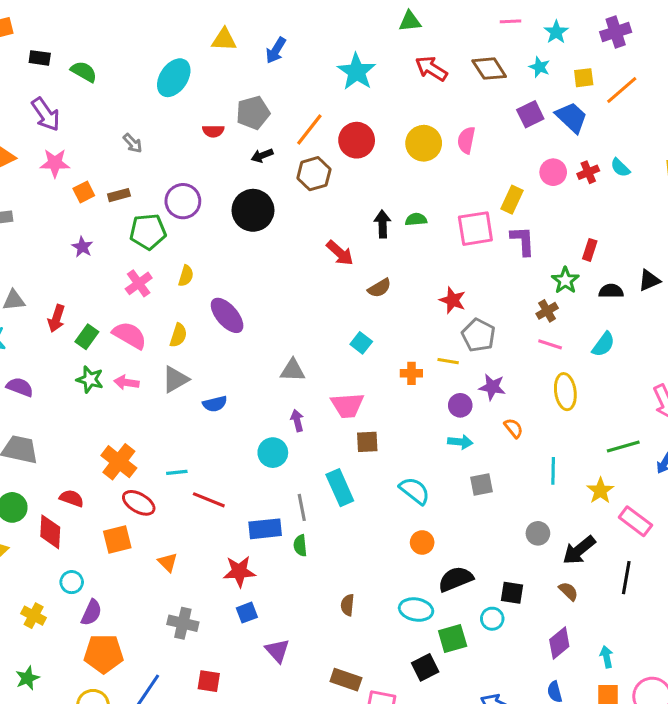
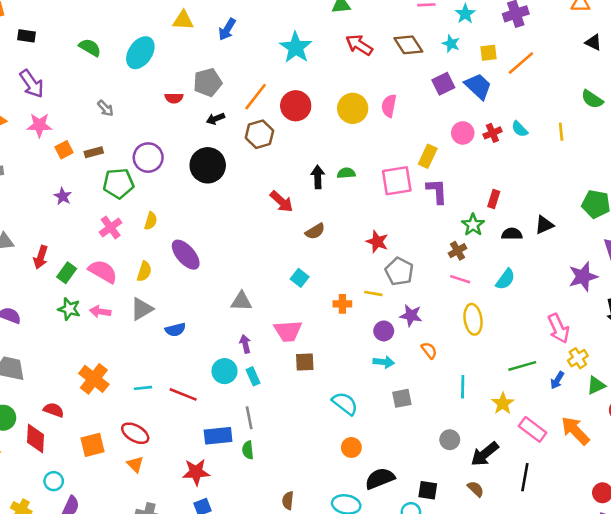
green semicircle: (84, 72) -> (90, 48), moved
cyan rectangle: (340, 488) -> (253, 376), moved, size x0.6
red line: (209, 500) -> (183, 394), moved
red ellipse: (139, 503) -> (135, 433), moved

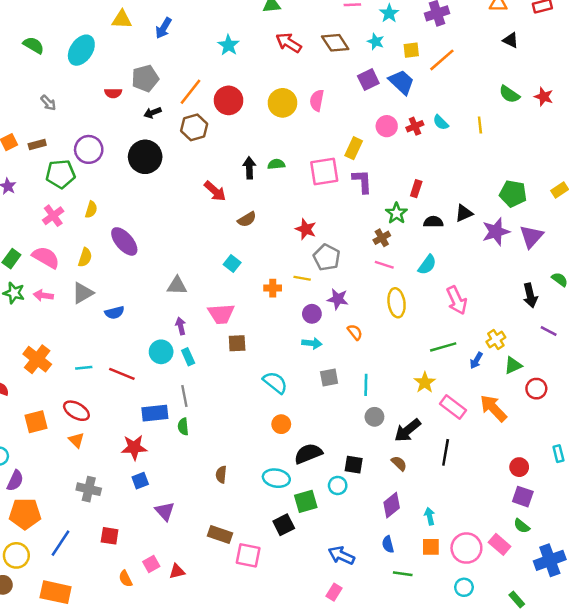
cyan star: (296, 48) -> (229, 45), size x0.7
purple star: (583, 277) -> (496, 232), moved
pink arrow: (558, 328) -> (457, 300), moved
cyan line: (463, 387) -> (366, 385), moved

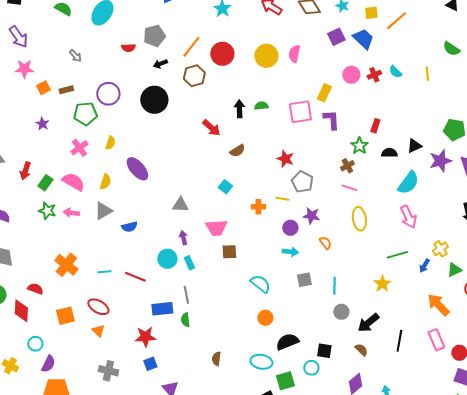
cyan semicircle: (427, 265) -> (408, 183), moved, size x1.4
pink rectangle: (453, 407) -> (436, 340), moved, turned 30

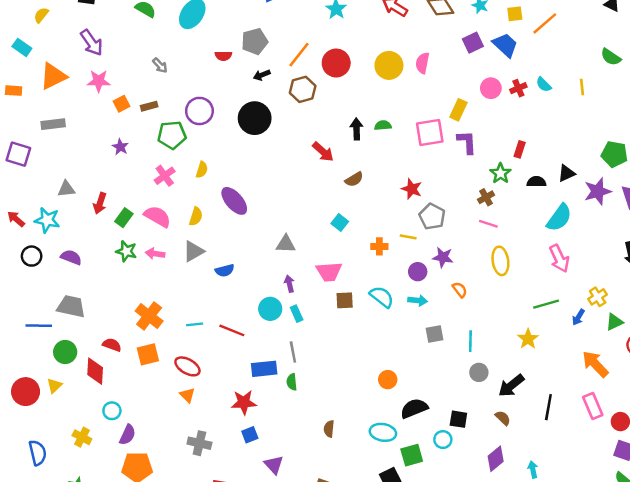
cyan semicircle: (260, 284) -> (382, 297), moved
orange square: (65, 316) -> (148, 354), moved

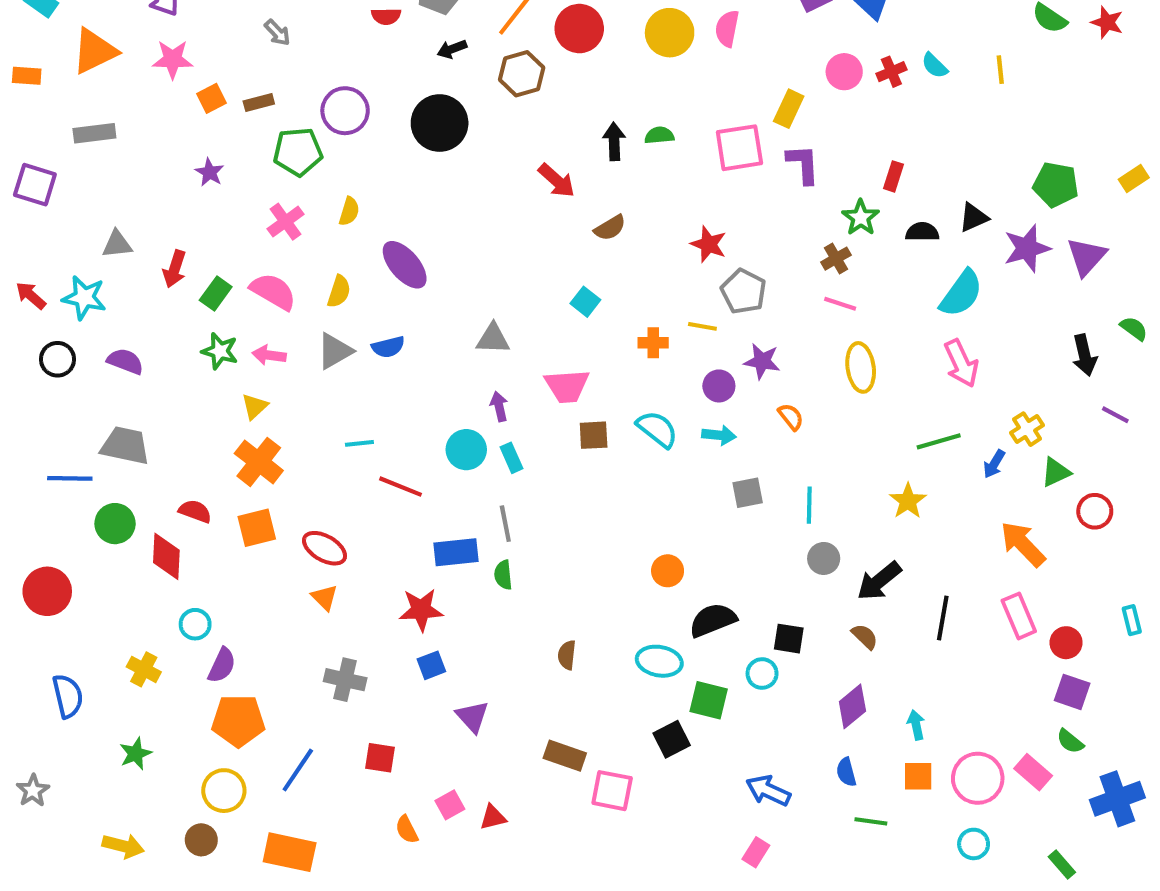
blue semicircle: (225, 270) -> (388, 347), moved
cyan line: (195, 324) -> (359, 443), moved
yellow triangle: (54, 386) -> (255, 406), moved
green square: (412, 455) -> (709, 700), turned 30

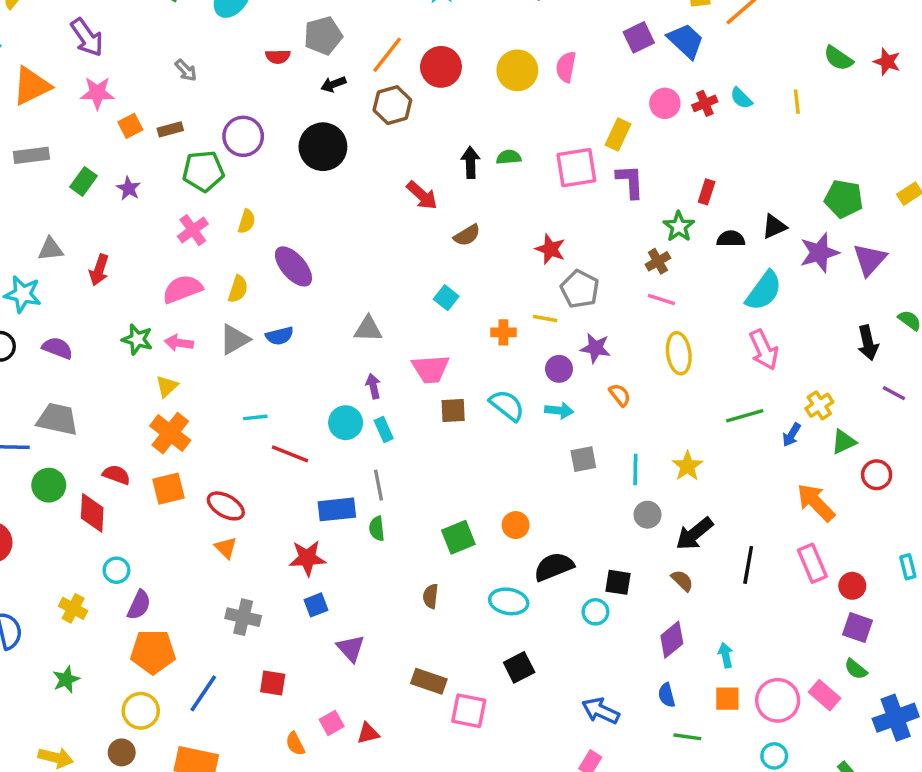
pink semicircle: (273, 291) -> (182, 289), turned -51
green rectangle: (216, 294) -> (83, 181), moved
yellow star: (908, 501) -> (687, 466), moved
green square: (709, 700) -> (458, 537), moved, turned -36

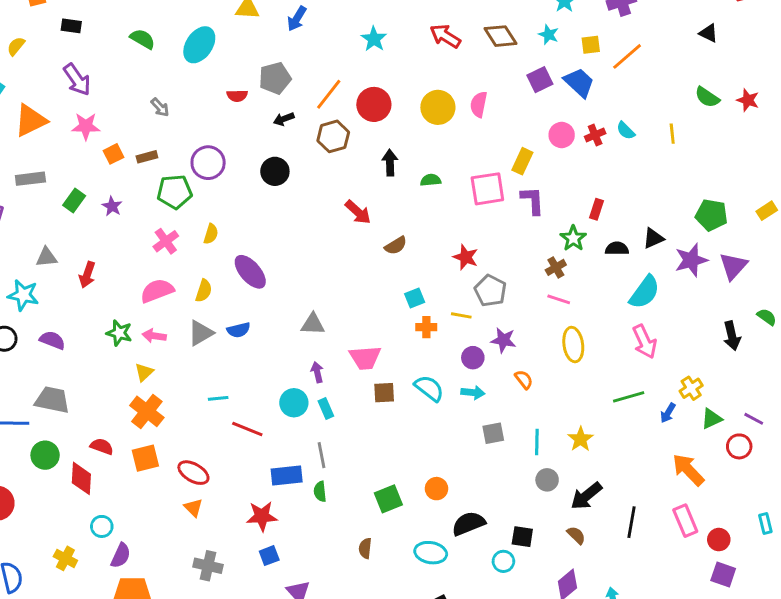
black circle: (323, 147) -> (275, 171), size x0.7
black arrow: (470, 162) -> (390, 163), moved
cyan square: (446, 298) -> (415, 298), moved, turned 30
purple line: (894, 393) -> (754, 419), moved

